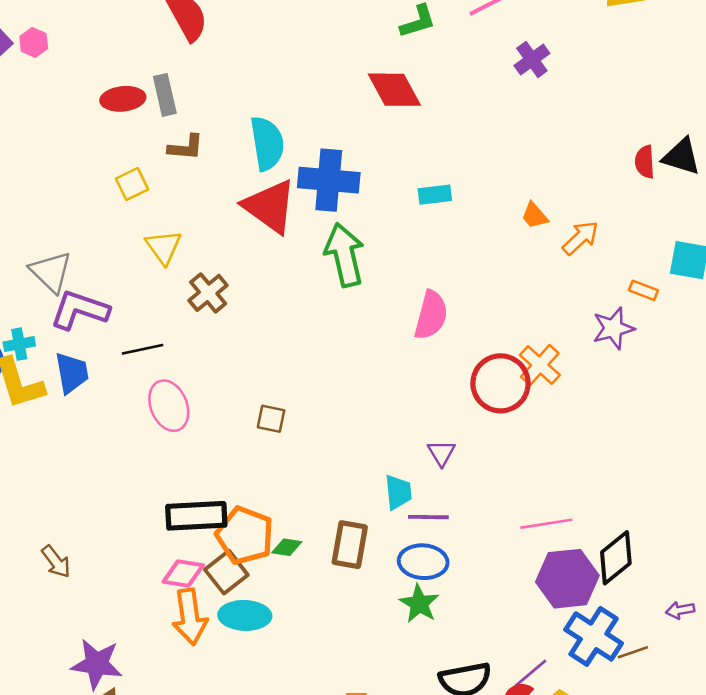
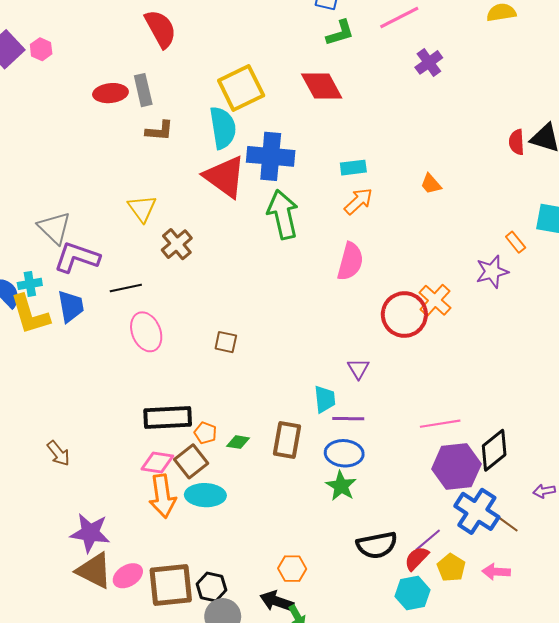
yellow square: (132, 184) -> (241, 88), moved, size x1.8
orange arrow: (580, 238) -> (358, 201), moved
orange rectangle: (643, 290) -> (516, 242), turned 30
orange pentagon: (245, 535) -> (205, 433), size x0.5
brown line: (633, 652) -> (507, 524), turned 55

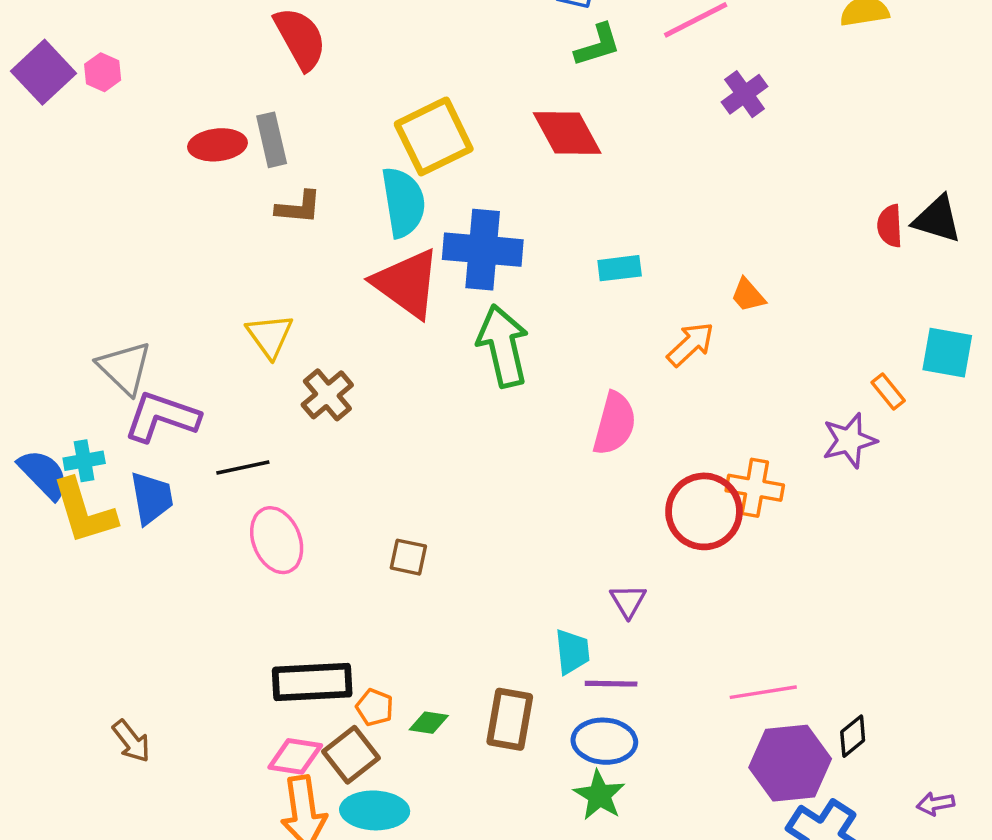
orange arrow: (358, 201) -> (691, 344), moved
orange cross: (435, 300) -> (755, 488), turned -32
black diamond: (494, 450) -> (853, 736), size x0.6

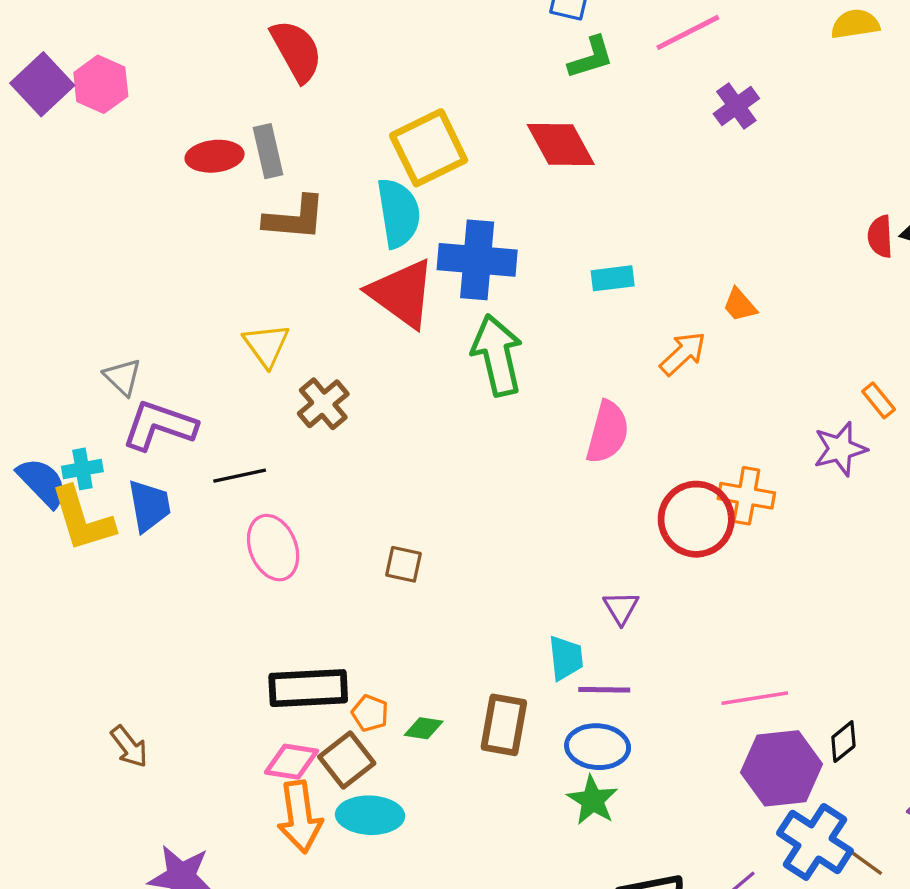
pink hexagon: (103, 72) -> (101, 84), size x1.5
brown L-shape: (299, 207) -> (295, 218), size x1.4
gray triangle: (125, 368) -> (123, 377), size x0.7

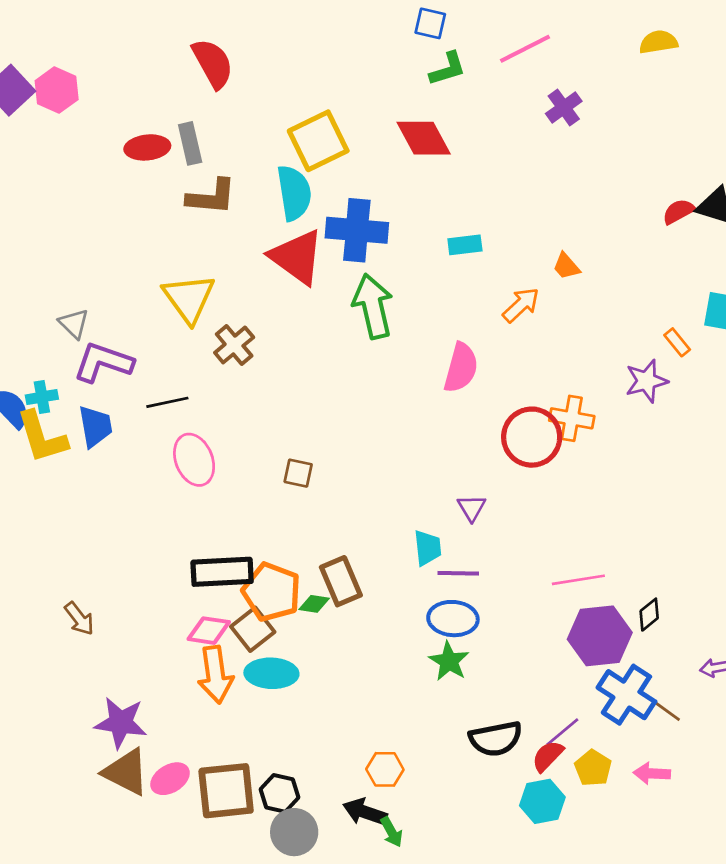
red semicircle: (880, 236) -> (678, 212), turned 64
yellow triangle: (266, 345) -> (189, 298), size x1.4
orange pentagon: (370, 713) -> (271, 592), size x2.0
brown rectangle: (504, 725) -> (341, 581), moved, turned -33

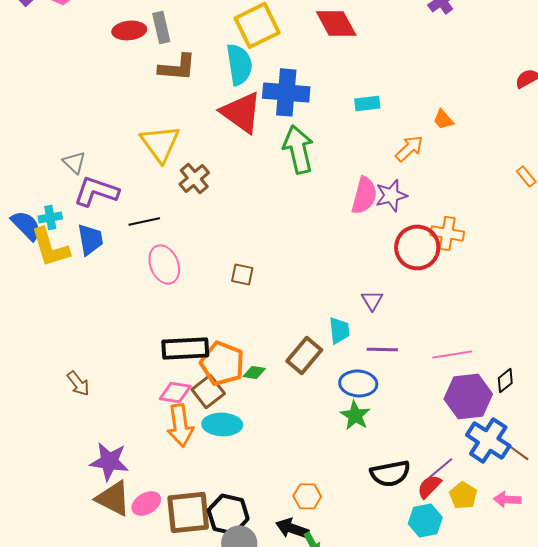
purple star: (646, 381) -> (391, 195), moved
purple line: (458, 573) -> (382, 349), moved
brown rectangle: (341, 581) -> (304, 355), moved, turned 63
black hexagon: (279, 793) -> (228, 514), size x1.4

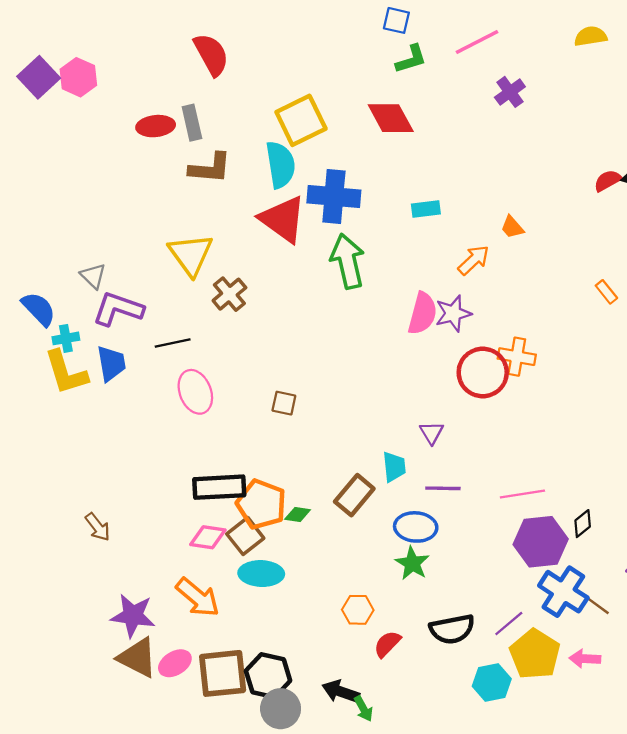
blue semicircle: (26, 225) -> (39, 309), moved
orange arrow: (180, 425) -> (198, 597), moved, turned -42
red semicircle: (429, 486) -> (387, 644), moved
yellow pentagon: (463, 495) -> (535, 654), size x1.6
orange hexagon: (307, 496) -> (358, 610), moved

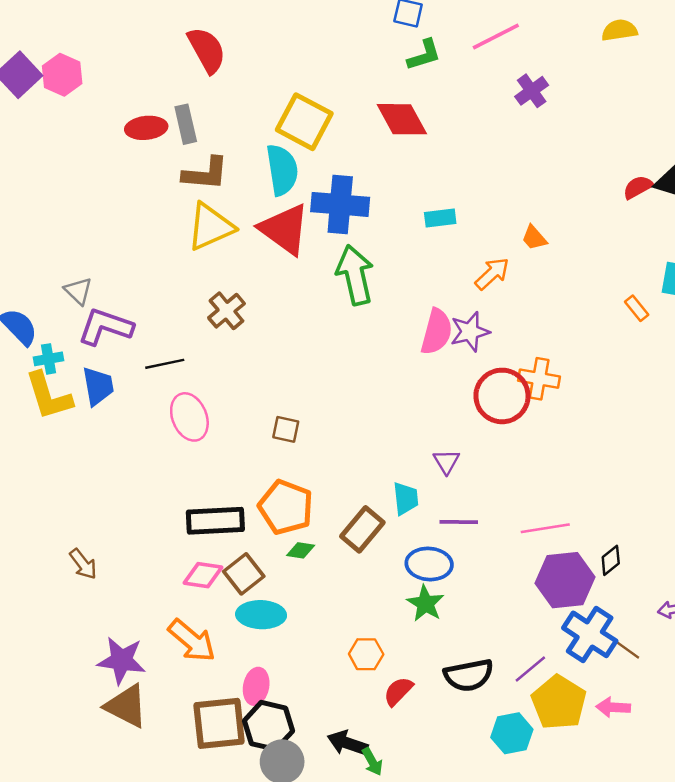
yellow square: (301, 120) -> (304, 122), turned -36
yellow triangle: (191, 254) -> (210, 227), moved, turned 42
orange pentagon: (261, 504) -> (286, 507), moved
pink ellipse: (175, 663) -> (256, 686), moved, turned -48

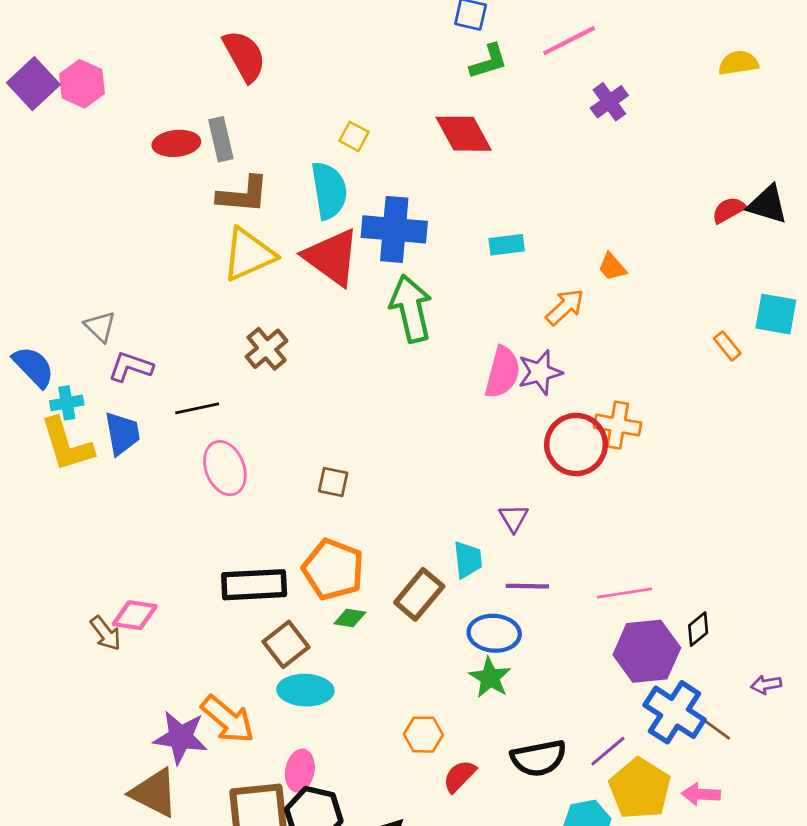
yellow semicircle: (619, 30) -> (738, 63), moved
yellow square: (304, 122) -> (354, 136), size x0.5
purple L-shape: (105, 327) -> (131, 367), size x0.7
pink diamond: (203, 575) -> (135, 615), moved
purple star: (121, 660) -> (181, 737), moved

